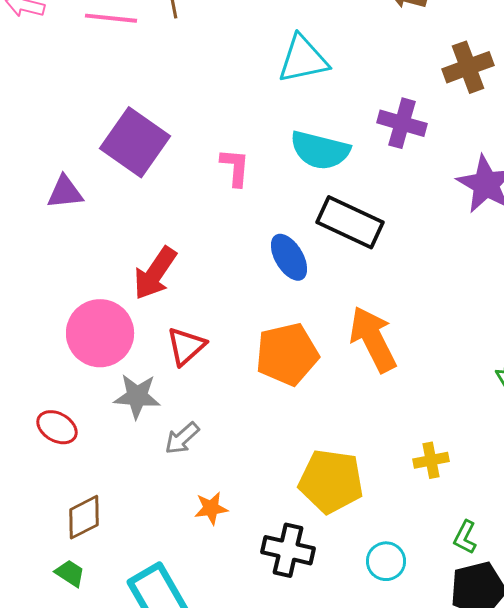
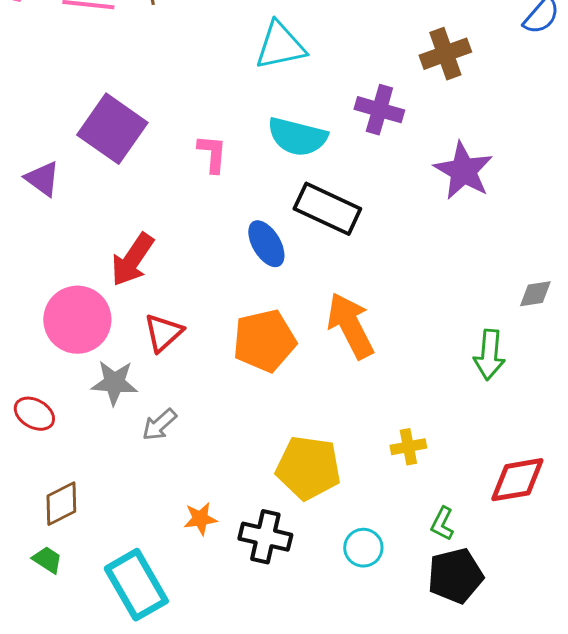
purple triangle: (65, 192) -> (42, 179), turned 42
orange star: (211, 508) -> (200, 519), moved

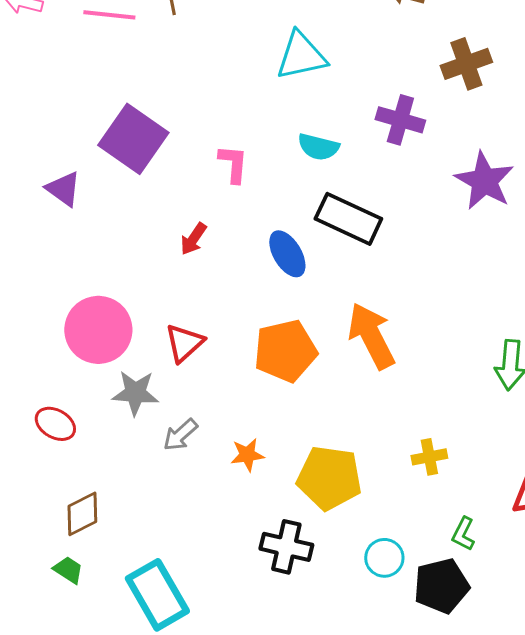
cyan semicircle: (297, 137) -> (318, 147), size x0.7
red arrow: (132, 260) -> (193, 239), moved, size x0.6
orange star: (200, 519) -> (247, 455), moved
black pentagon: (455, 576) -> (441, 586), moved

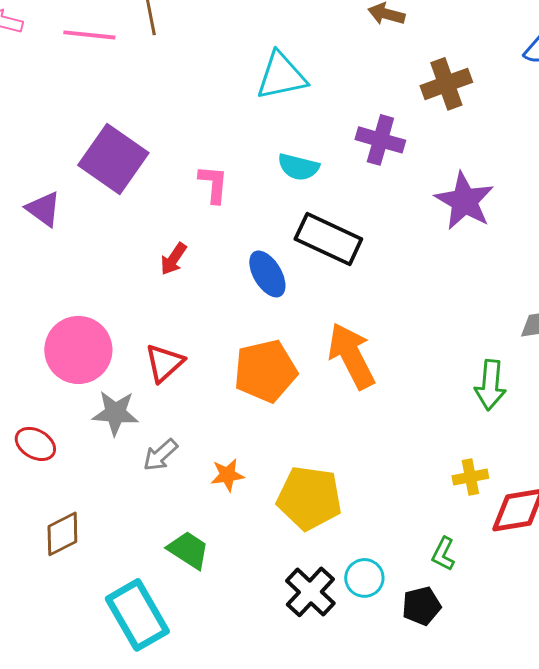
yellow cross: (429, 457) -> (470, 477), moved
black cross: (286, 547) -> (310, 592), moved, turned 30
green trapezoid: (68, 570) -> (188, 550), moved, size x1.4
black pentagon: (441, 586) -> (421, 606), size x0.7

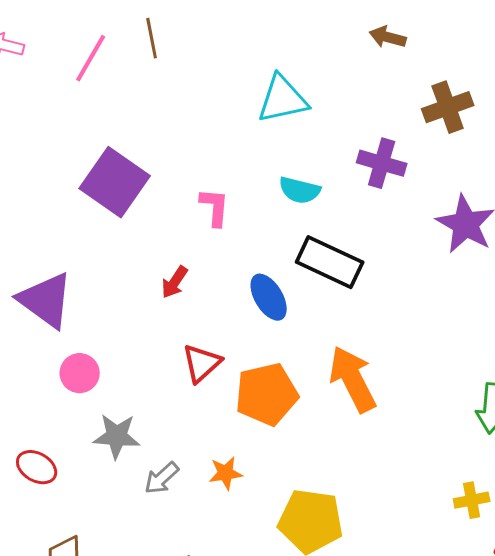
pink line: (89, 35) -> (91, 58), turned -66
purple triangle: (43, 209) -> (46, 300), moved, size x1.6
pink circle: (78, 350) -> (80, 373), size x0.6
red triangle: (164, 363) -> (202, 363), moved
orange star: (227, 475) -> (226, 473), moved

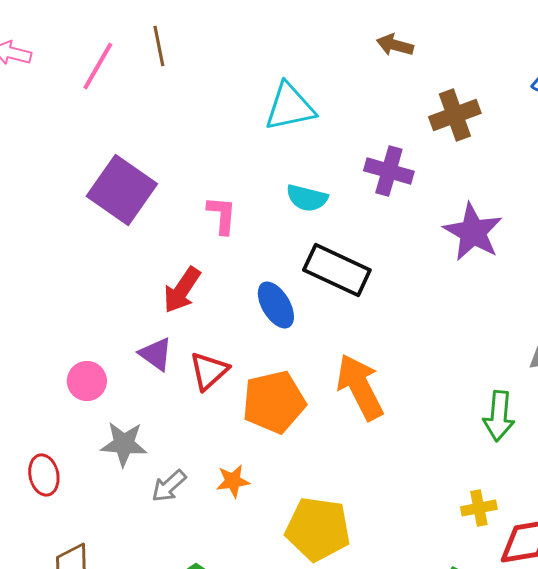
red arrow: (175, 282) -> (182, 290), size x1.4
purple triangle: (46, 300) -> (156, 354), moved, size x0.6
red ellipse: (37, 467) -> (44, 475), turned 48

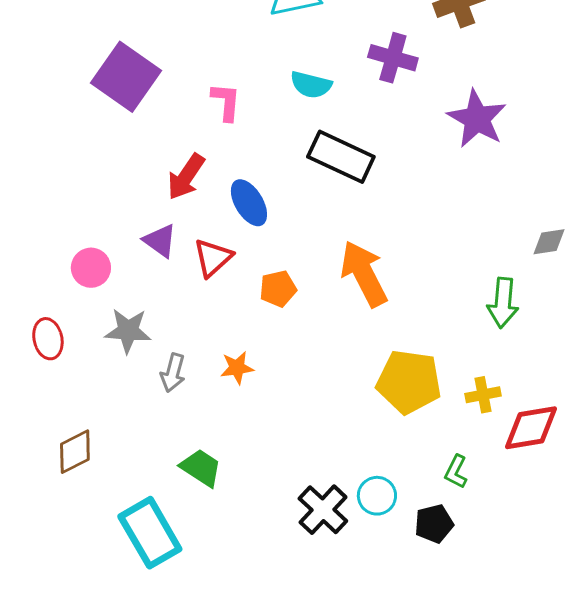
blue ellipse: (276, 305) -> (249, 203), moved
orange pentagon: (274, 402) -> (278, 289), size x0.6
red ellipse: (44, 475) -> (48, 339), moved
gray arrow: (169, 486) -> (173, 373), turned -33
yellow pentagon: (318, 529) -> (409, 382), moved

